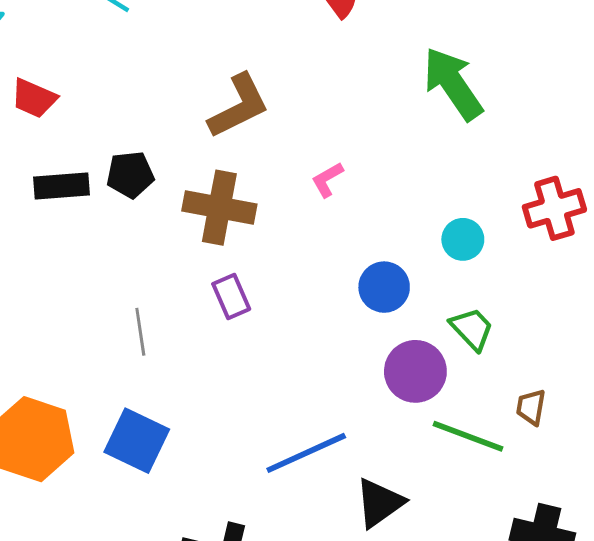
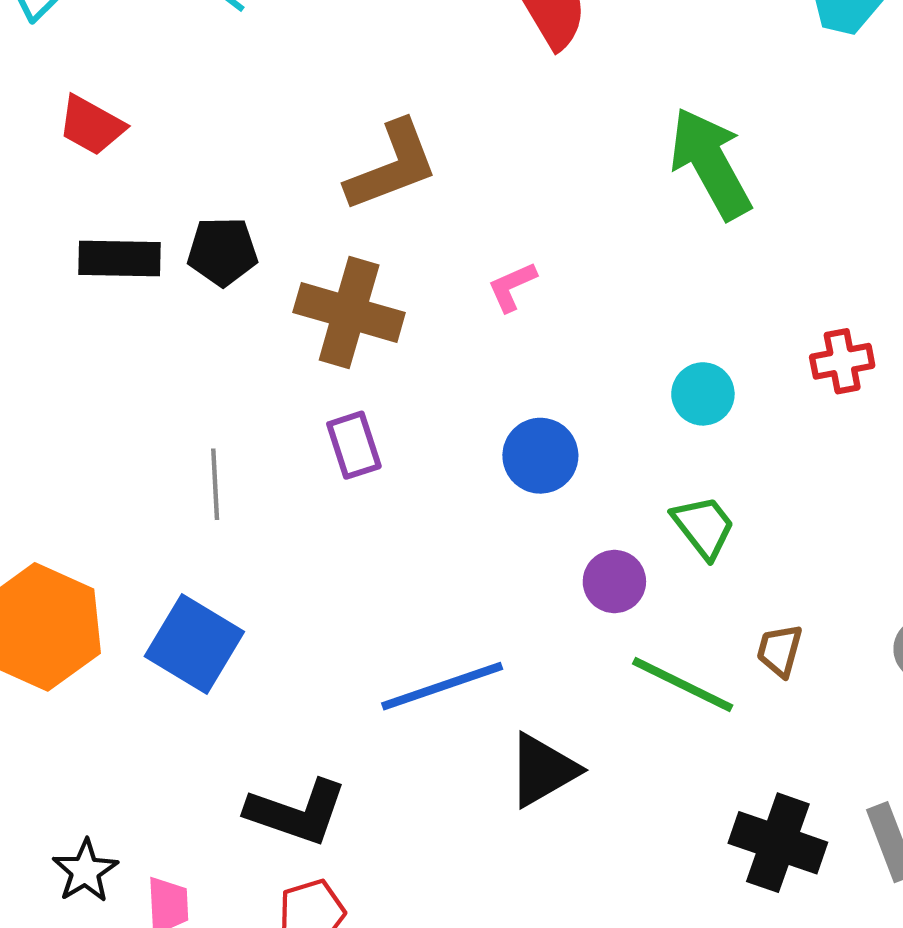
red cross: (554, 208) -> (842, 361), size x0.7
blue circle: (384, 287) -> (540, 456), moved
purple circle: (415, 371) -> (614, 582), size x0.7

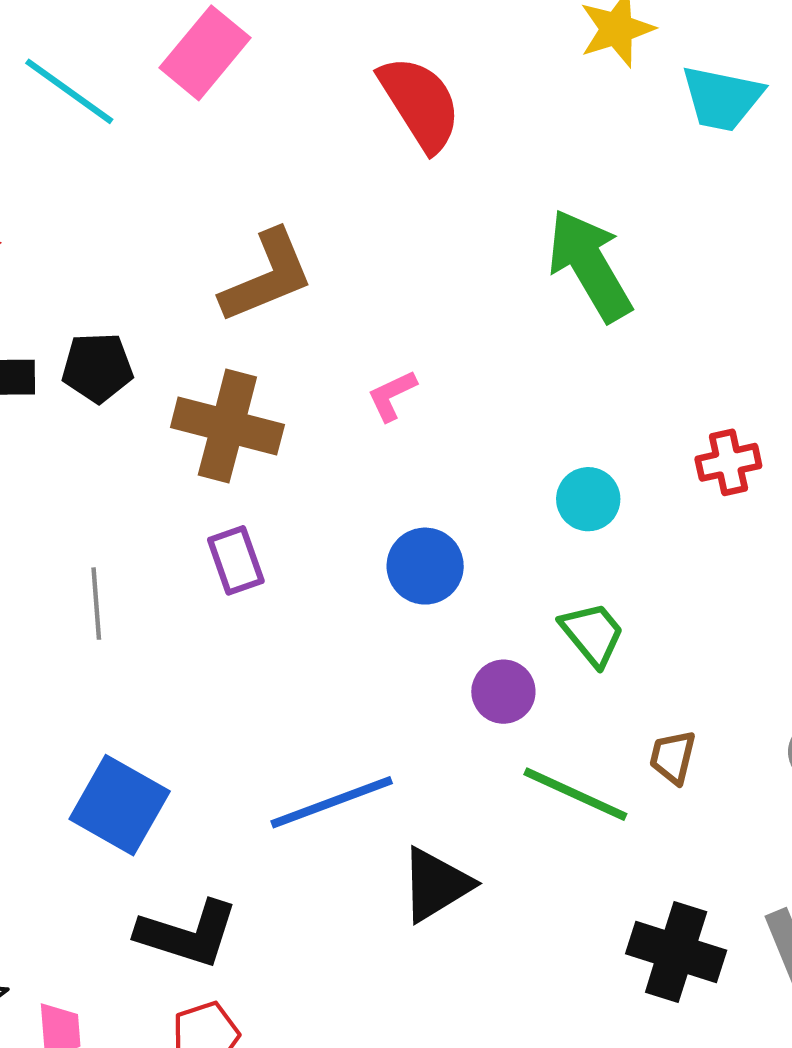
blue square: (194, 644) -> (120, 805), moved

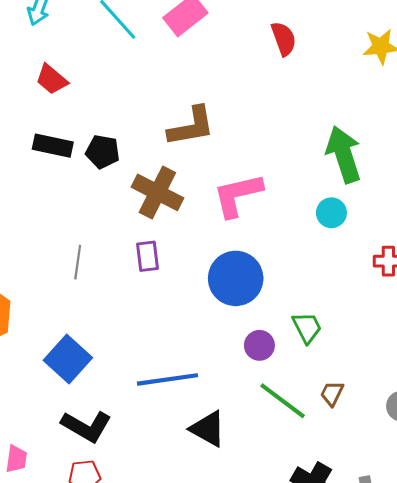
red semicircle: (420, 103) -> (284, 39), moved, size x0.7
pink L-shape: (392, 395) -> (238, 195), size x2.0
cyan circle: (588, 499) -> (331, 213), moved
blue circle: (425, 566) -> (236, 278), size x1.5
black triangle: (436, 885) -> (208, 429), turned 48

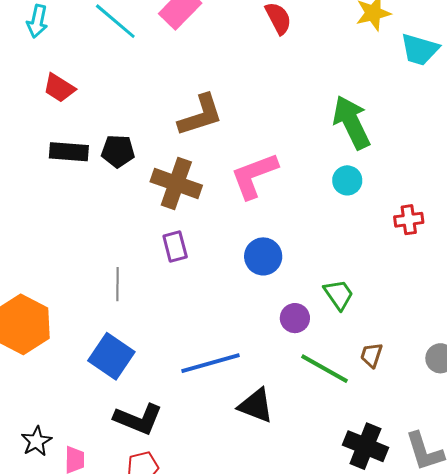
gray line: (78, 262) -> (117, 284), moved
blue circle: (236, 278) -> (263, 256), size x0.7

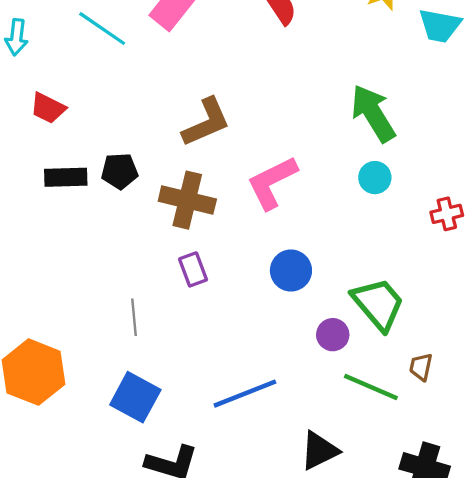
green trapezoid: (339, 295) -> (378, 304), size x1.6
black triangle: (256, 406) -> (319, 451), moved, turned -42

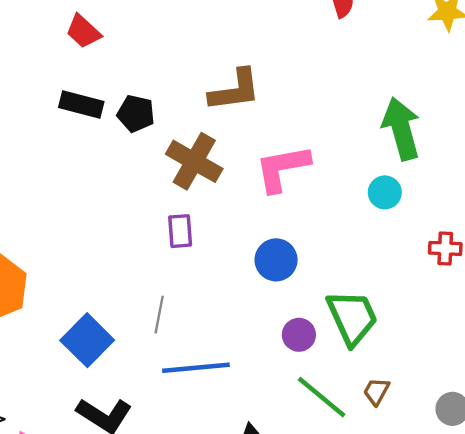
gray line: (134, 317) -> (159, 315), moved

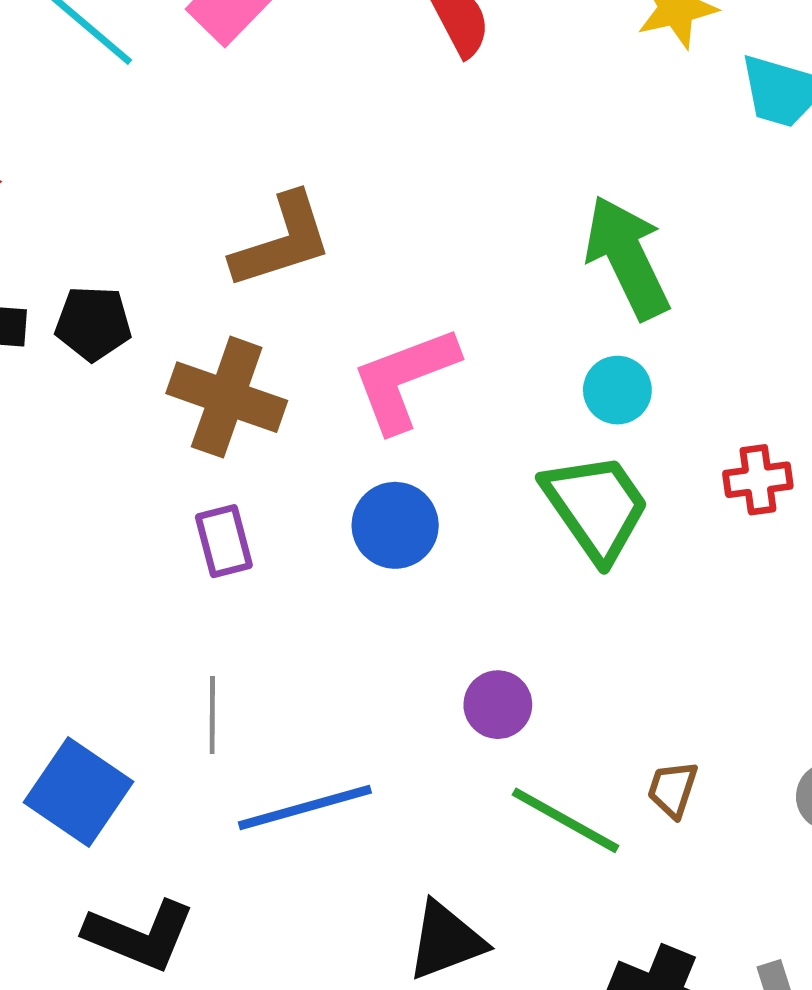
blue circle: (276, 260) -> (395, 525), moved
green trapezoid: (352, 317) -> (596, 507), moved

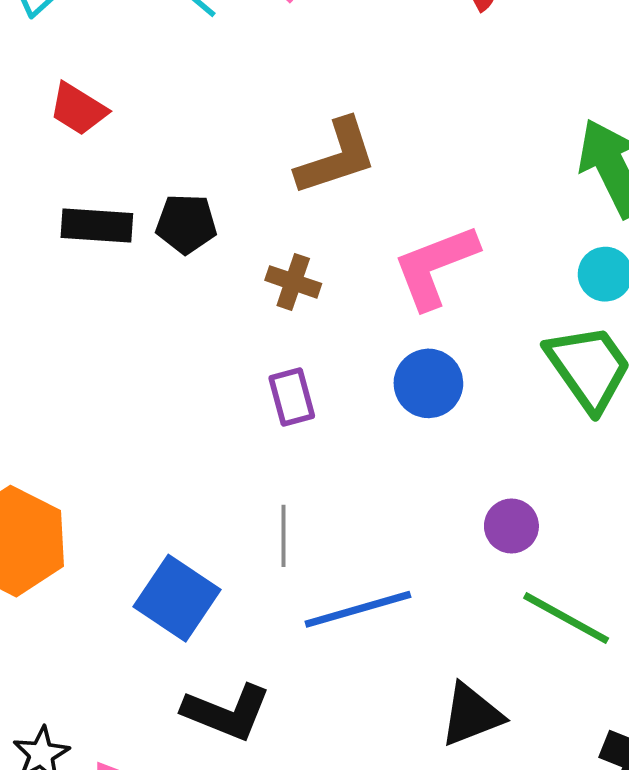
brown cross: (227, 397) -> (293, 282), size x0.6

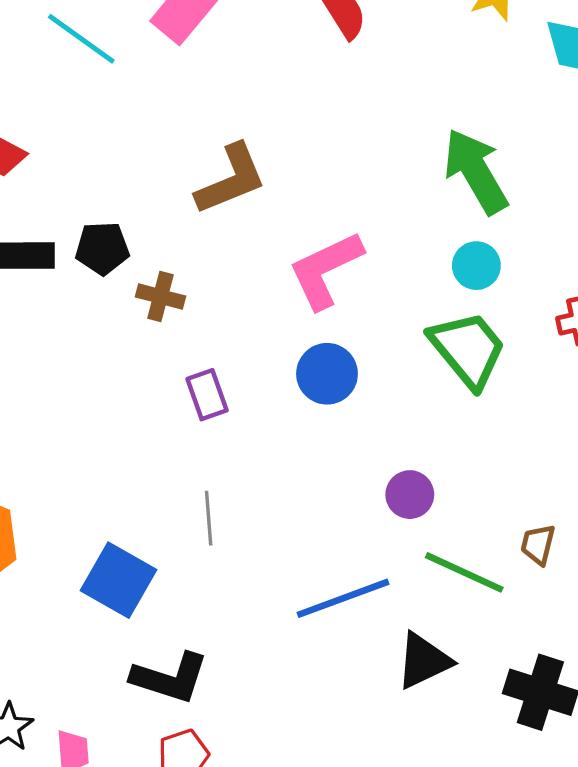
brown cross: (293, 282) -> (160, 297), moved
blue line: (358, 609) -> (343, 598), moved
black triangle: (471, 715) -> (424, 661), moved

